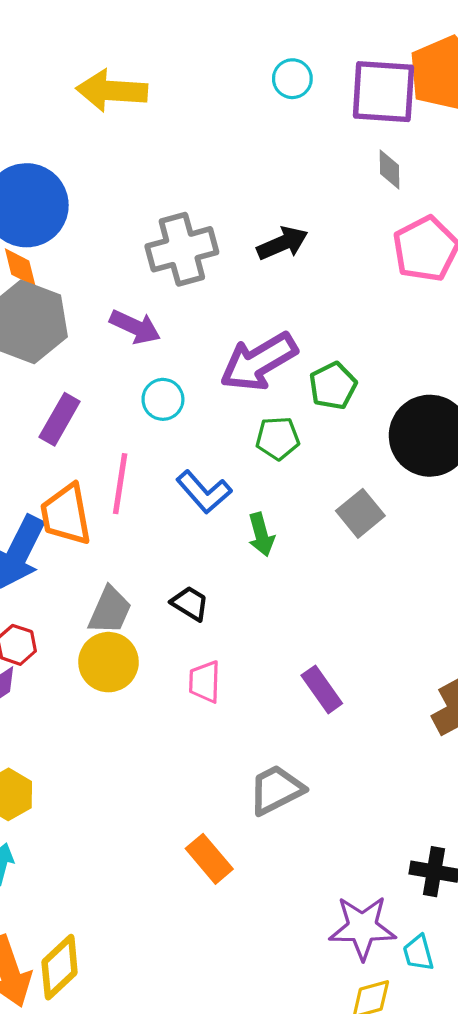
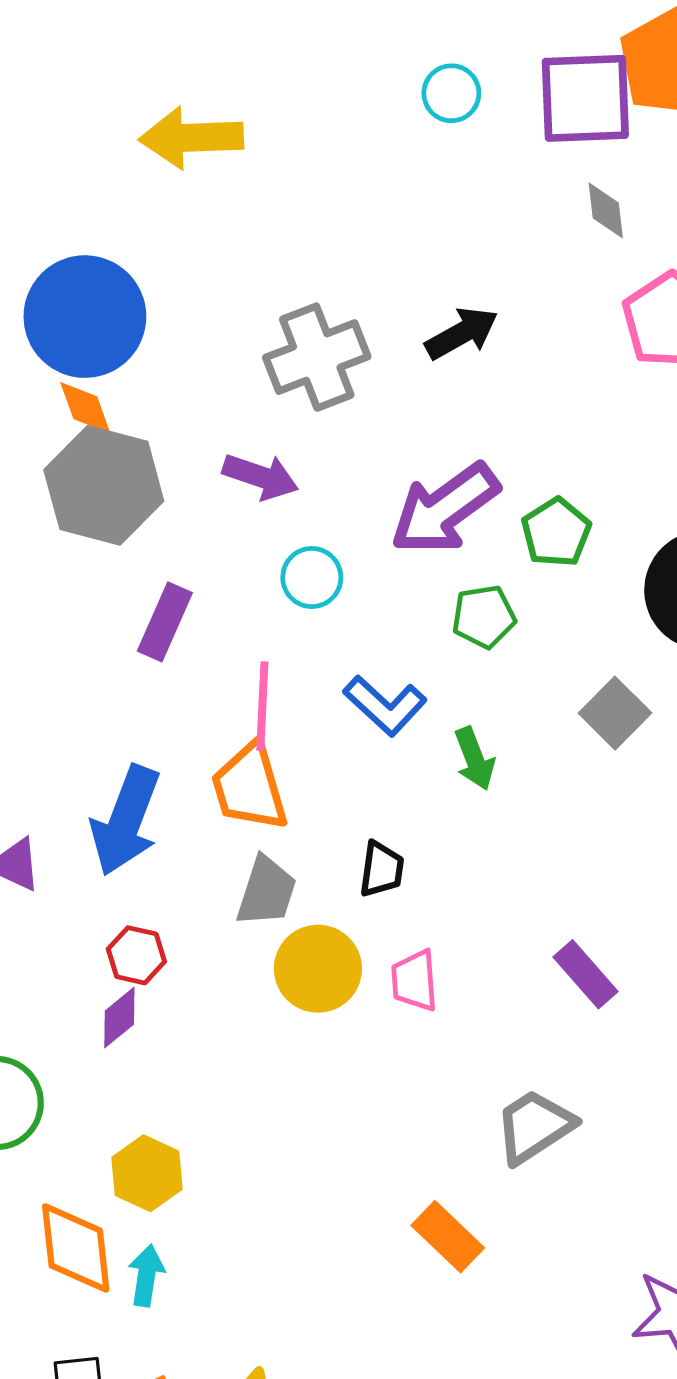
orange trapezoid: (66, 515) -> (250, 787), moved
black trapezoid: (190, 603) -> (382, 869), turned 72
yellow circle: (108, 662) -> (318, 969), moved

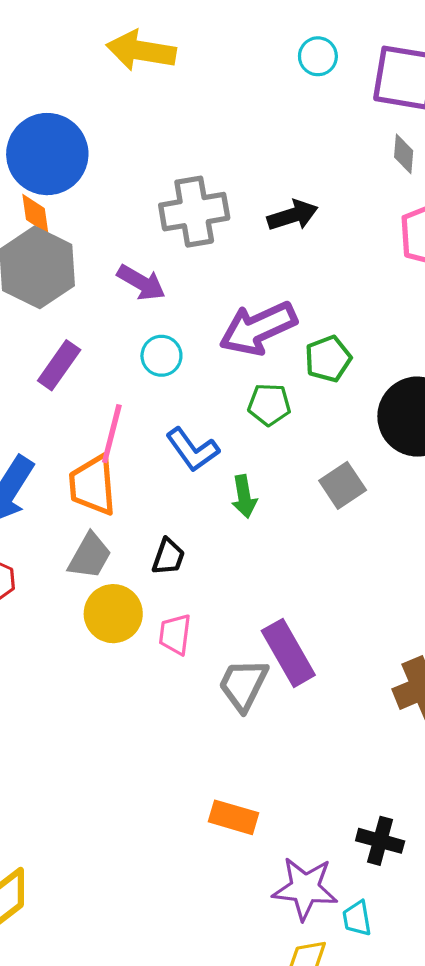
purple rectangle: (586, 974) -> (288, 653), size x1.4
gray trapezoid: (534, 1126) -> (243, 685), moved, turned -42
orange rectangle: (448, 1237) -> (233, 817), moved, turned -39

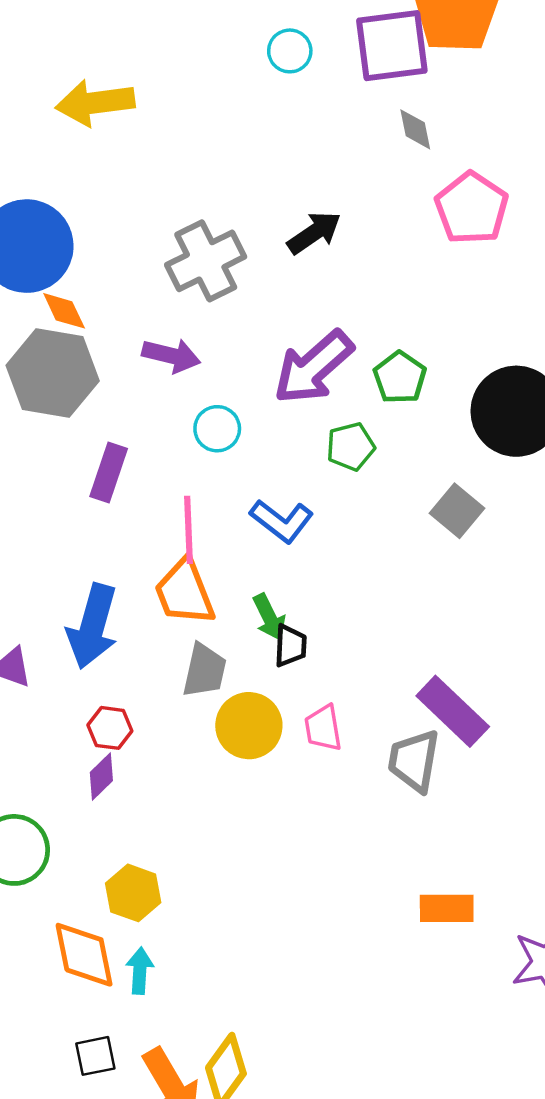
orange diamond: (35, 214) -> (64, 311), moved
green arrow: (244, 497) -> (269, 617), moved

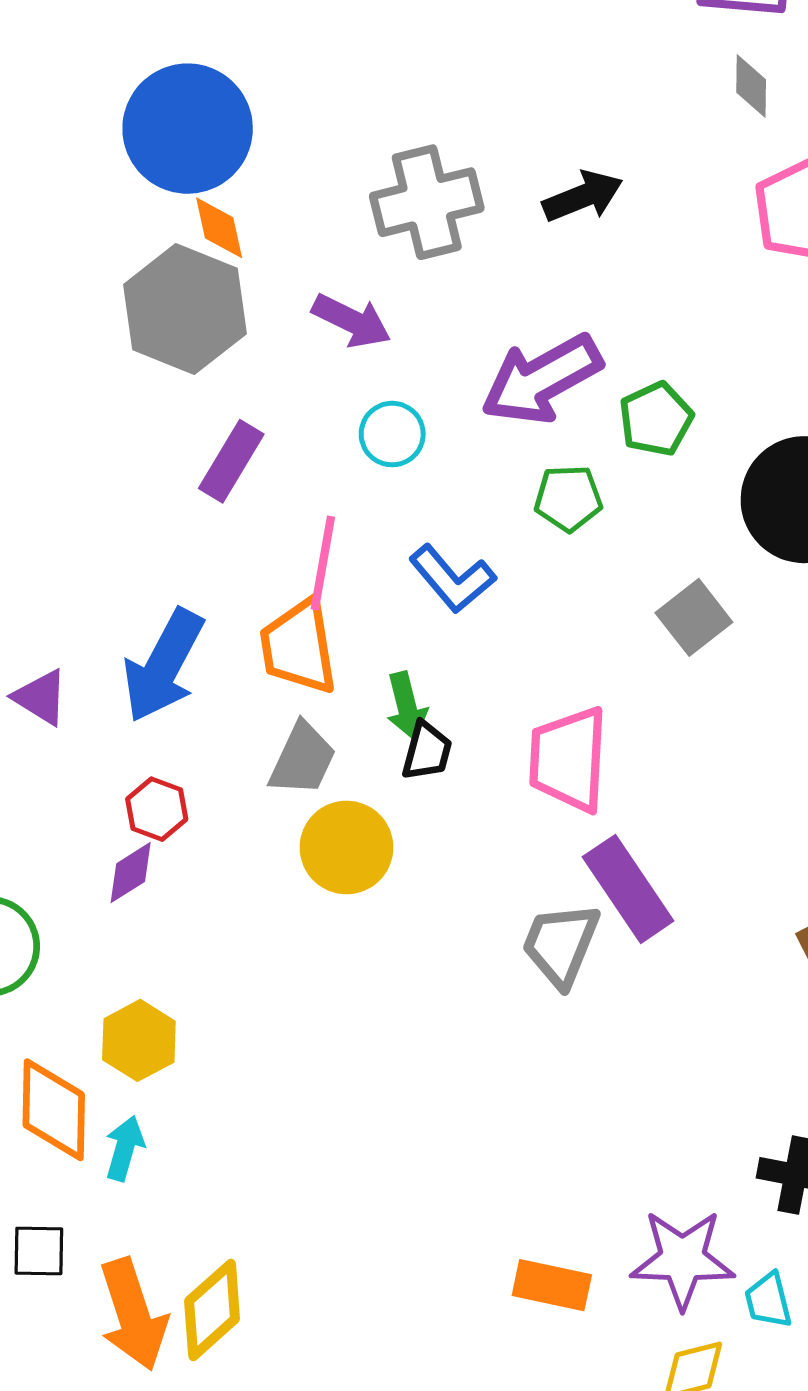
pink trapezoid: (323, 728) -> (569, 759), moved, size x1.6
orange rectangle: (447, 908) -> (552, 1285), moved

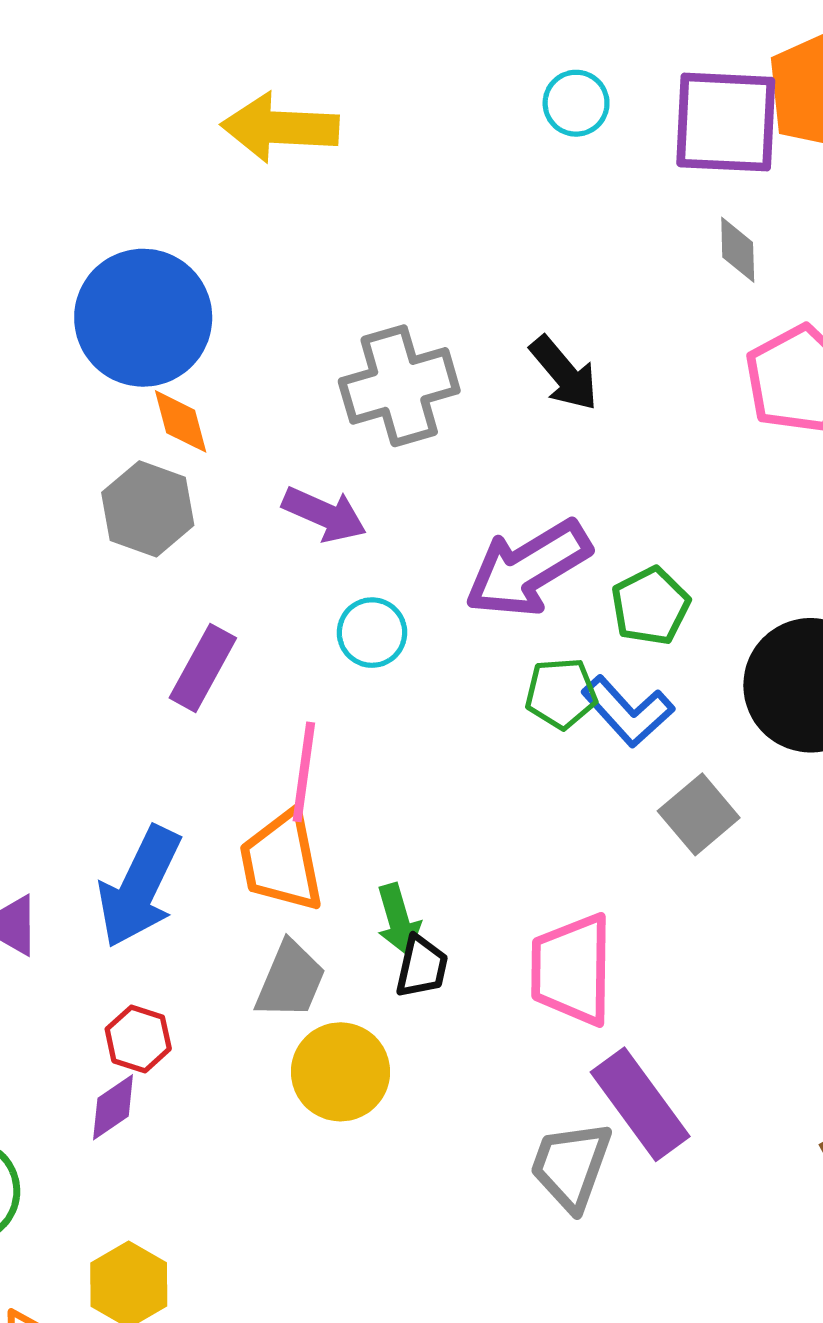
black arrow: (583, 196) -> (564, 373), turned 74
gray hexagon: (185, 309) -> (148, 509), size x0.7
blue L-shape: (452, 579) -> (628, 711), moved

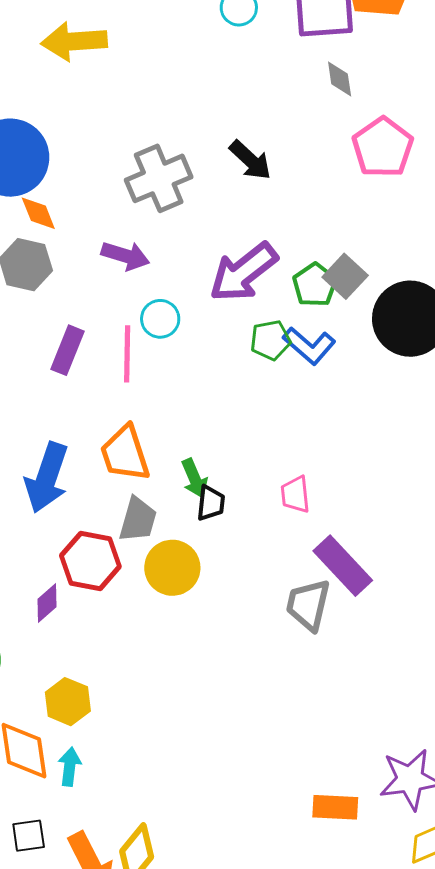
pink line: (304, 772) -> (127, 354), moved
gray square: (699, 814) -> (345, 276), moved
pink trapezoid: (572, 970) -> (295, 495), size x0.6
red hexagon: (138, 1039) -> (90, 561), moved, size x1.6

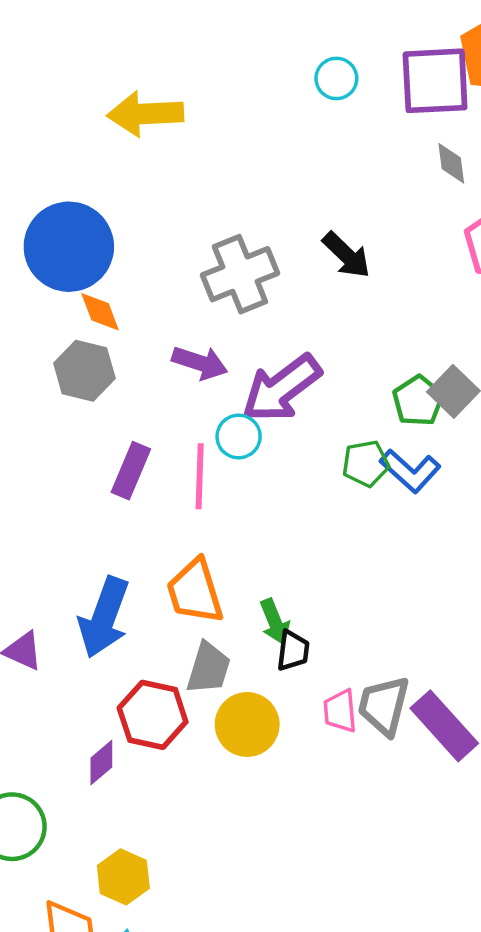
purple arrow: (243, 272) -> (282, 388), moved
pink trapezoid: (295, 495) -> (340, 711), moved
gray trapezoid: (308, 605) -> (384, 706), moved

